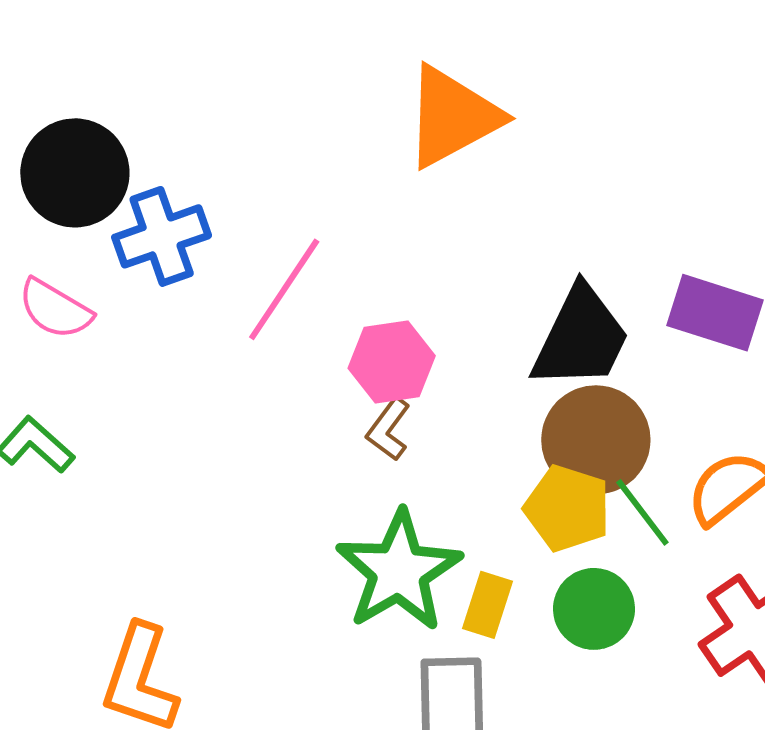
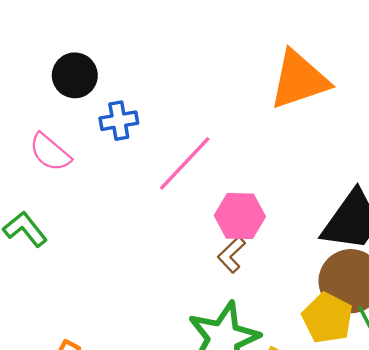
black circle: (75, 173) -> (75, 75), size x0.7
blue cross: (162, 236) -> (119, 121), size x0.7

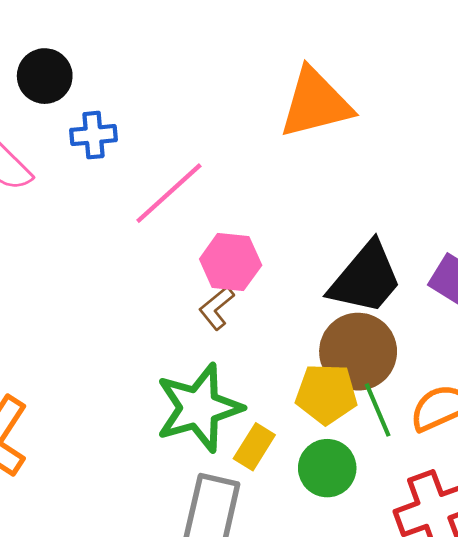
yellow pentagon: (327, 318) -> (326, 394), turned -30

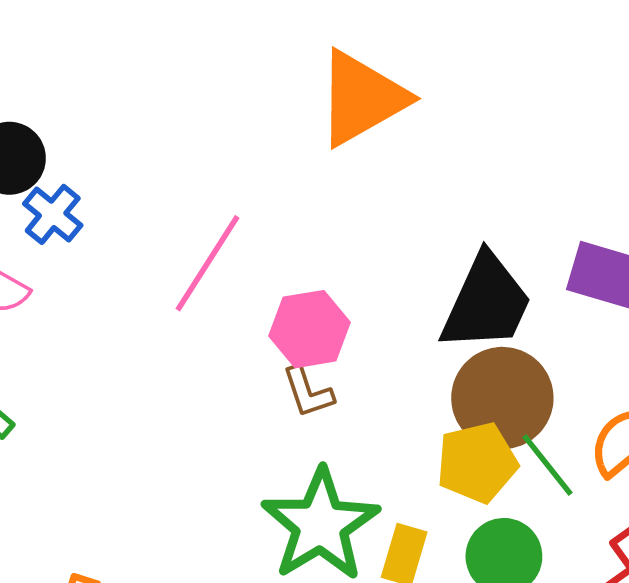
blue cross: (93, 135) -> (53, 214), moved, turned -30
brown L-shape: (217, 308) -> (308, 392), turned -54

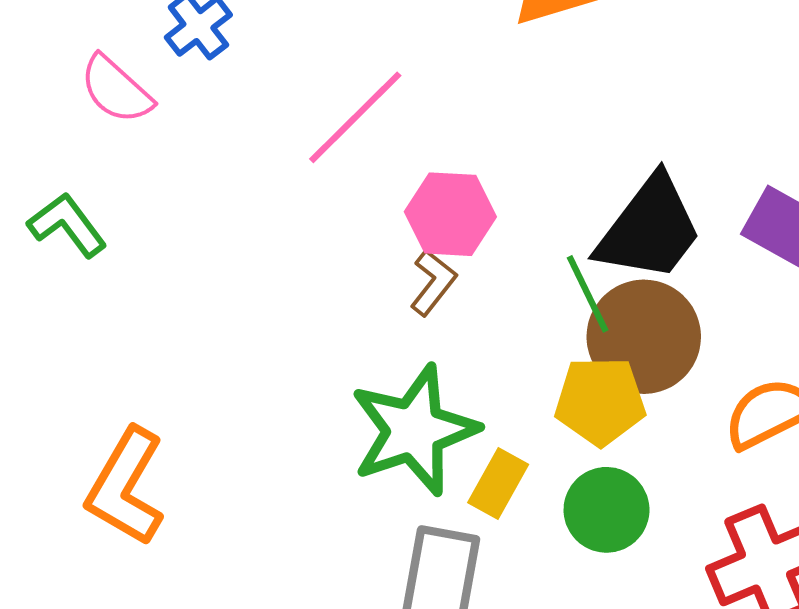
brown L-shape: (308, 392) -> (433, 282), turned -136
green line: (547, 465) -> (588, 294), moved

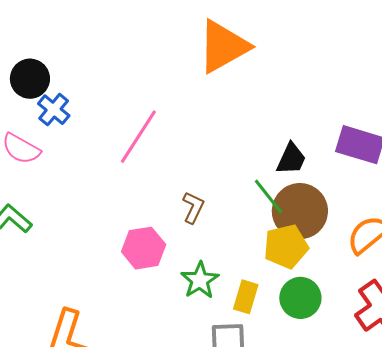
pink hexagon: (450, 214) -> (144, 248), moved
black trapezoid: (650, 229) -> (291, 159), size x0.6
green star: (414, 430) -> (200, 280), size x0.6

